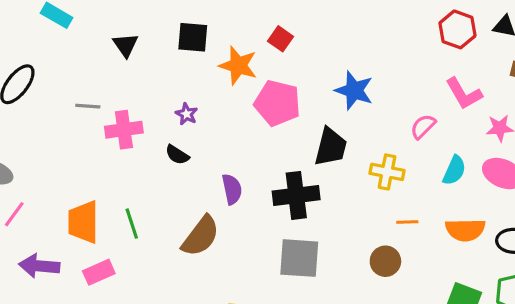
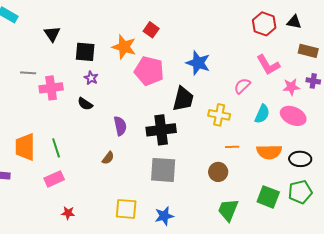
black square: (193, 37) -> (85, 52), moved
brown semicircle: (201, 236) -> (108, 158), moved, size x0.5
pink rectangle: (99, 272) -> (54, 179), moved

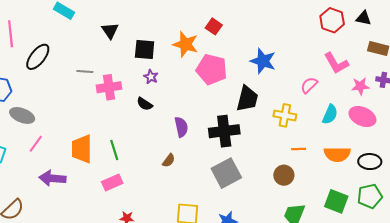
gray square: (163, 170) -> (226, 173), turned -32

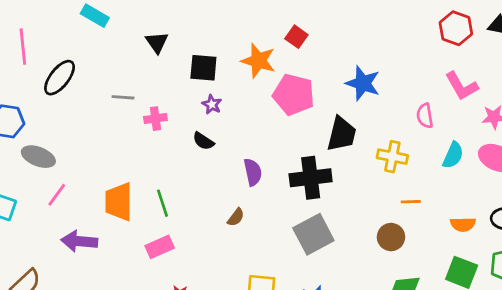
pink semicircle: (309, 85) -> (425, 116), turned -54
pink cross: (109, 87) -> (155, 119), size x0.7
orange semicircle: (337, 154) -> (463, 224), moved, size x0.7

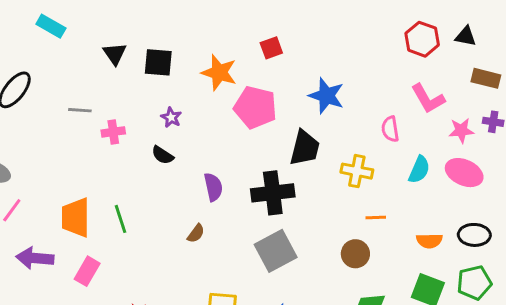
red square: (296, 37) -> (271, 48), moved, turned 35
black square: (203, 68) -> (158, 62), moved
pink rectangle: (160, 247) -> (87, 271), moved, turned -36

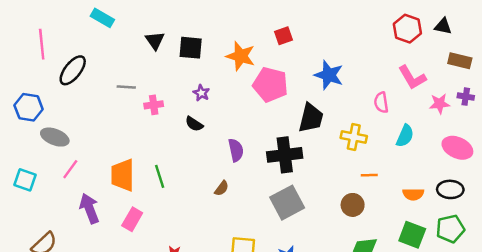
pink ellipse: (464, 173) -> (457, 148), moved
purple arrow: (35, 258) -> (89, 209), turned 64

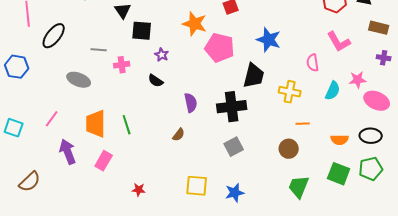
black square: (191, 48) -> (142, 31), moved
pink star: (440, 104) -> (358, 80), moved
gray ellipse: (55, 137) -> (79, 80), moved
gray square: (287, 203) -> (234, 147), size x0.7

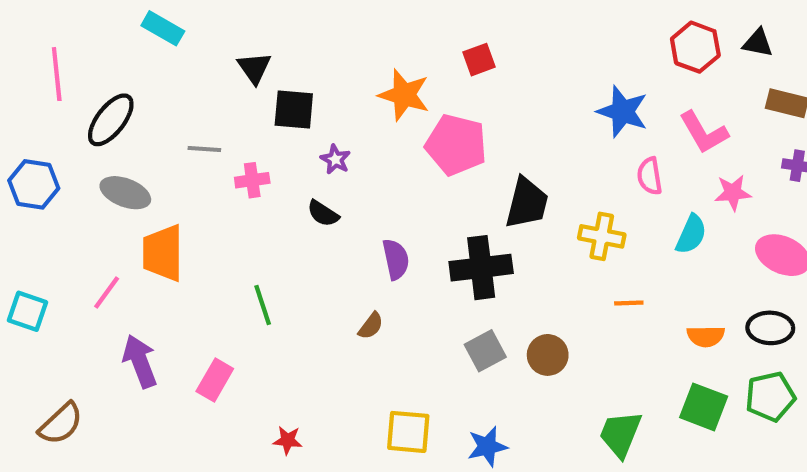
blue star: (269, 40) -> (623, 112), moved
gray ellipse: (79, 80) -> (125, 193), moved
pink star: (358, 80) -> (733, 193), moved
orange trapezoid: (96, 124) -> (163, 253), moved
brown circle: (289, 149) -> (548, 355), moved

